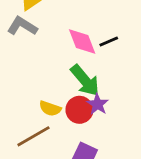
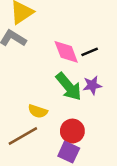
purple star: (98, 104) -> (92, 85), moved, turned 30
red circle: (79, 110) -> (72, 131), moved

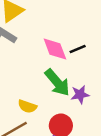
purple star: (92, 85) -> (80, 94), moved

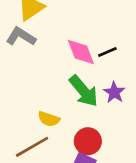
purple star: (80, 94) -> (114, 92), moved, turned -30

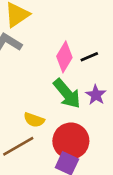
pink diamond: (81, 52) -> (64, 57), turned 52
red circle: (88, 141) -> (71, 141), size x1.4

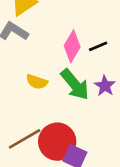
yellow semicircle: (34, 120) -> (37, 82), moved
red circle: (71, 141) -> (57, 142), moved

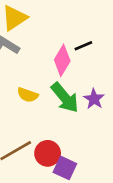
black line: (98, 46) -> (83, 46), moved
red circle: (57, 142) -> (48, 153), size x0.7

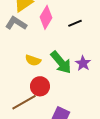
pink diamond: (62, 60) -> (46, 17), moved
red circle: (48, 153) -> (40, 86), moved

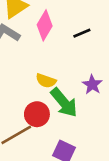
yellow semicircle: (33, 60) -> (46, 81), moved
green arrow: (61, 62) -> (64, 103), moved

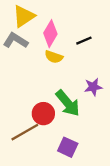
yellow semicircle: (46, 81) -> (54, 57), moved
purple star: (92, 85) -> (93, 87), turned 30

